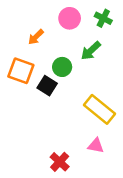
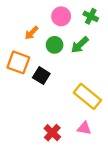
green circle: (62, 67) -> (55, 45), moved
red cross: (60, 162) -> (52, 133), moved

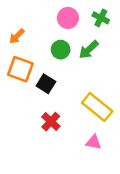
orange arrow: (31, 33) -> (17, 36), moved
red cross: (52, 133) -> (51, 122), moved

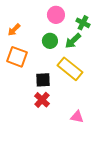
green cross: (101, 18) -> (83, 23), moved
black square: (46, 84) -> (43, 80), moved, turned -35
yellow rectangle: (97, 107) -> (70, 69), moved

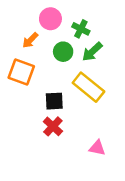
pink circle: (56, 15) -> (50, 19), moved
green cross: (83, 23) -> (81, 29), moved
orange arrow: (14, 30) -> (30, 40), moved

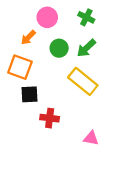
green cross: (81, 29) -> (86, 17), moved
black square: (54, 101) -> (29, 94), moved
red cross: (53, 126) -> (50, 118), turned -36

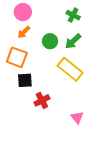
pink circle: (47, 17) -> (23, 12), moved
red cross: (50, 118) -> (42, 100), turned -35
pink triangle: (91, 138) -> (77, 118), turned 40

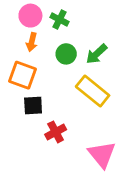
green cross: (73, 15) -> (60, 20), moved
orange arrow: (24, 32) -> (32, 42), turned -32
pink triangle: (77, 118) -> (102, 154), size x1.6

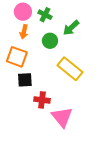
green arrow: (97, 54) -> (71, 28), moved
red cross: (56, 132) -> (42, 100), turned 35
pink triangle: (102, 154) -> (62, 117), moved

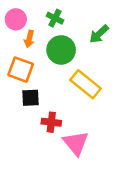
pink circle: (23, 12) -> (16, 19), moved
green arrow: (71, 28) -> (99, 34), moved
green circle: (50, 41) -> (61, 50), size x1.5

